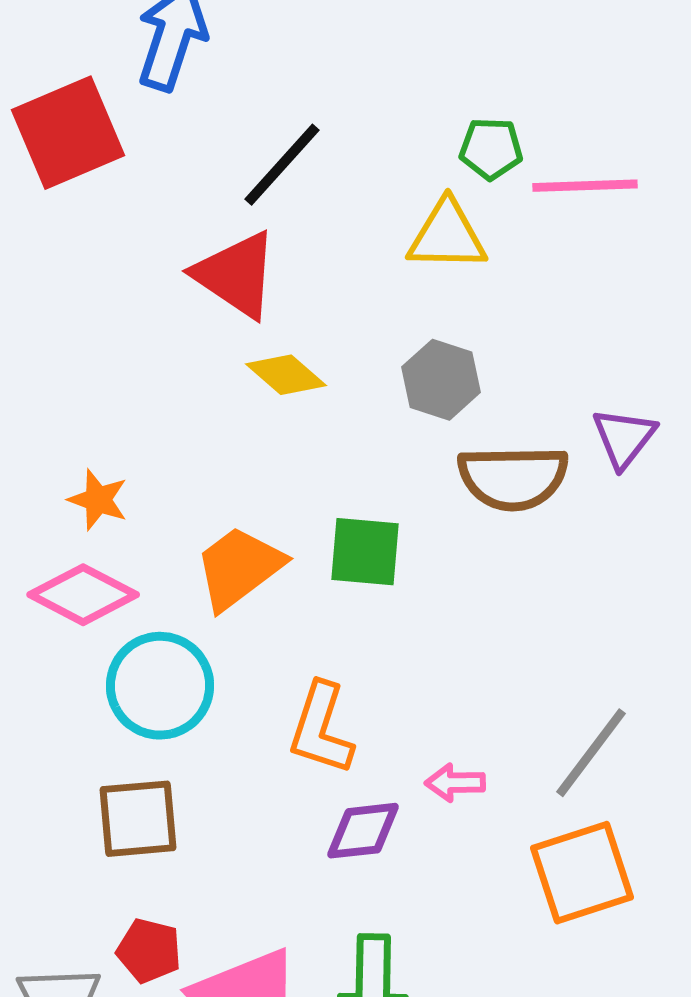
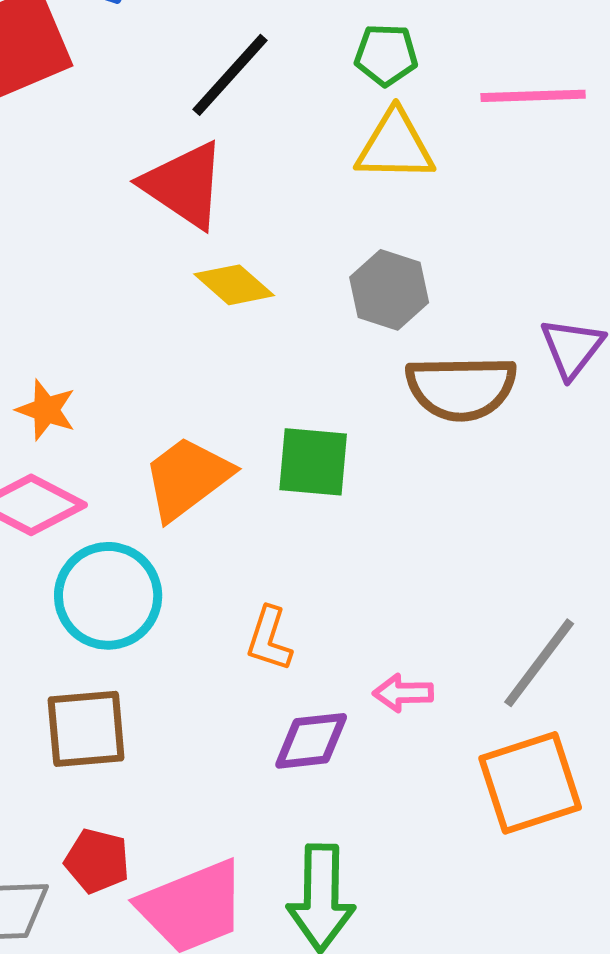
green pentagon: (491, 149) -> (386, 55), moved
orange L-shape: (321, 729) -> (269, 639), size x0.7

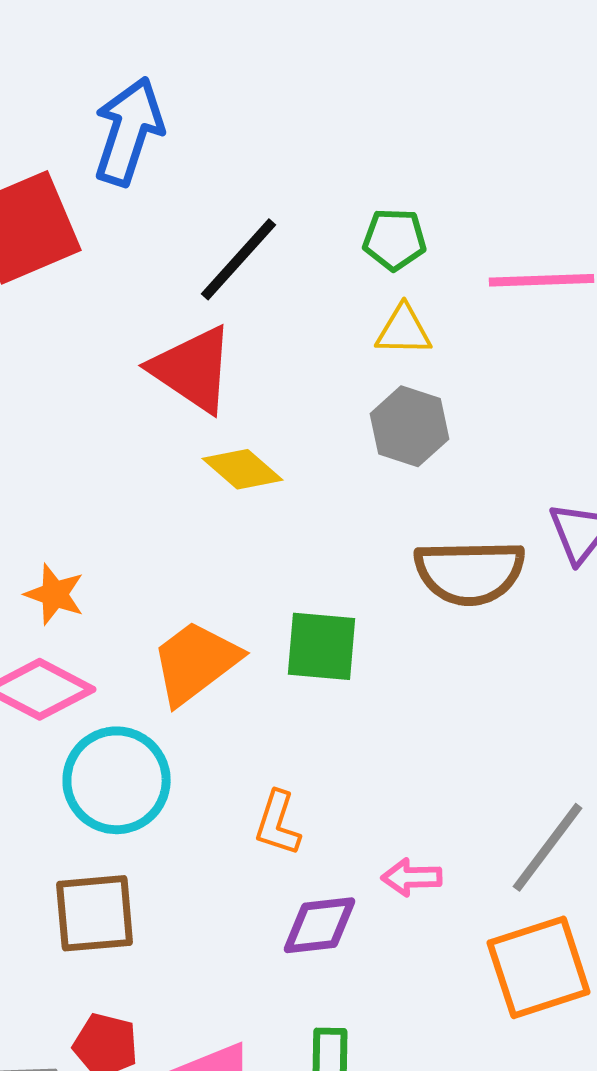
yellow triangle: (395, 146) -> (404, 330), size x0.7
gray hexagon: (389, 290) -> (410, 426), moved

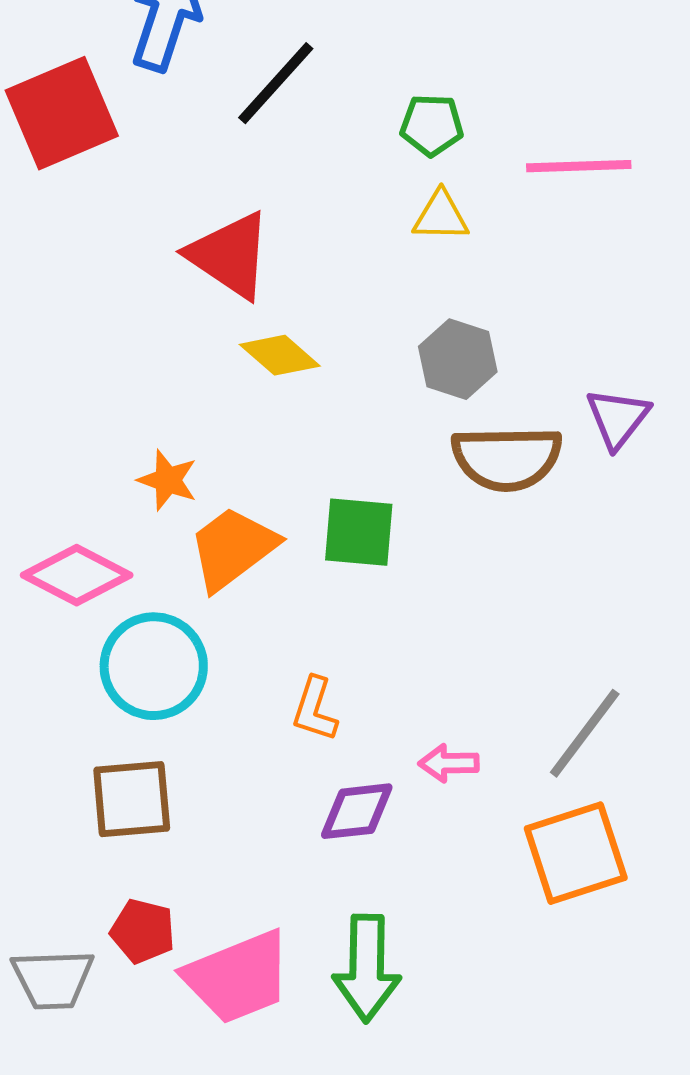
black line: (239, 259) -> (276, 83), moved
gray hexagon: (410, 426) -> (458, 359), moved
orange star: (55, 594) -> (168, 480), moved

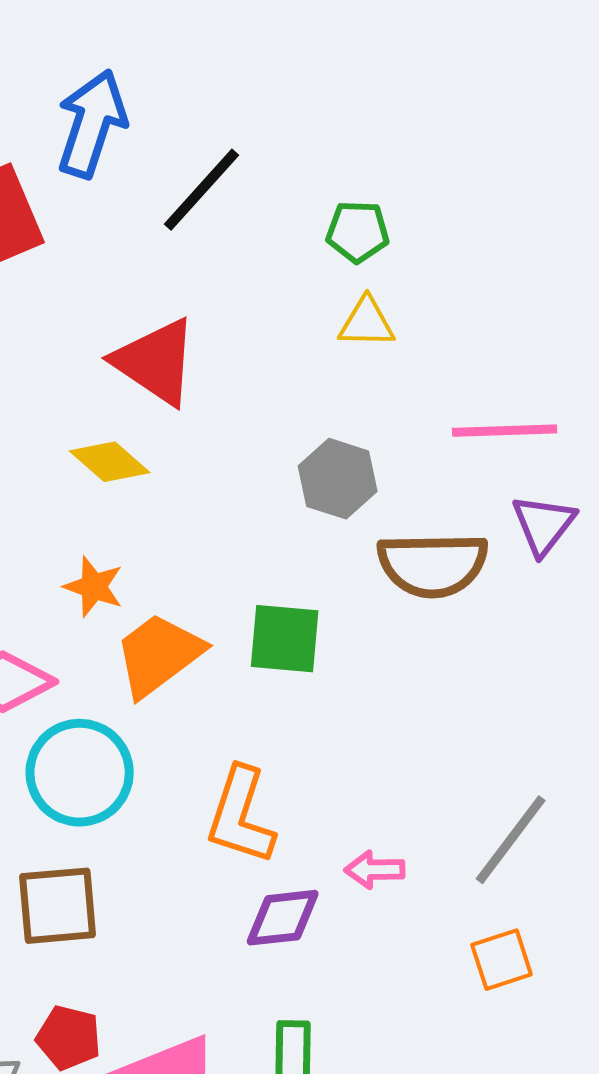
pink line: (579, 166) -> (505, 431), moved
yellow diamond: (280, 355) -> (110, 462), moved
gray hexagon: (458, 359) -> (338, 479), moved
orange L-shape: (315, 709) -> (241, 816), size x1.5
orange square: (576, 853) -> (502, 960), size x0.6

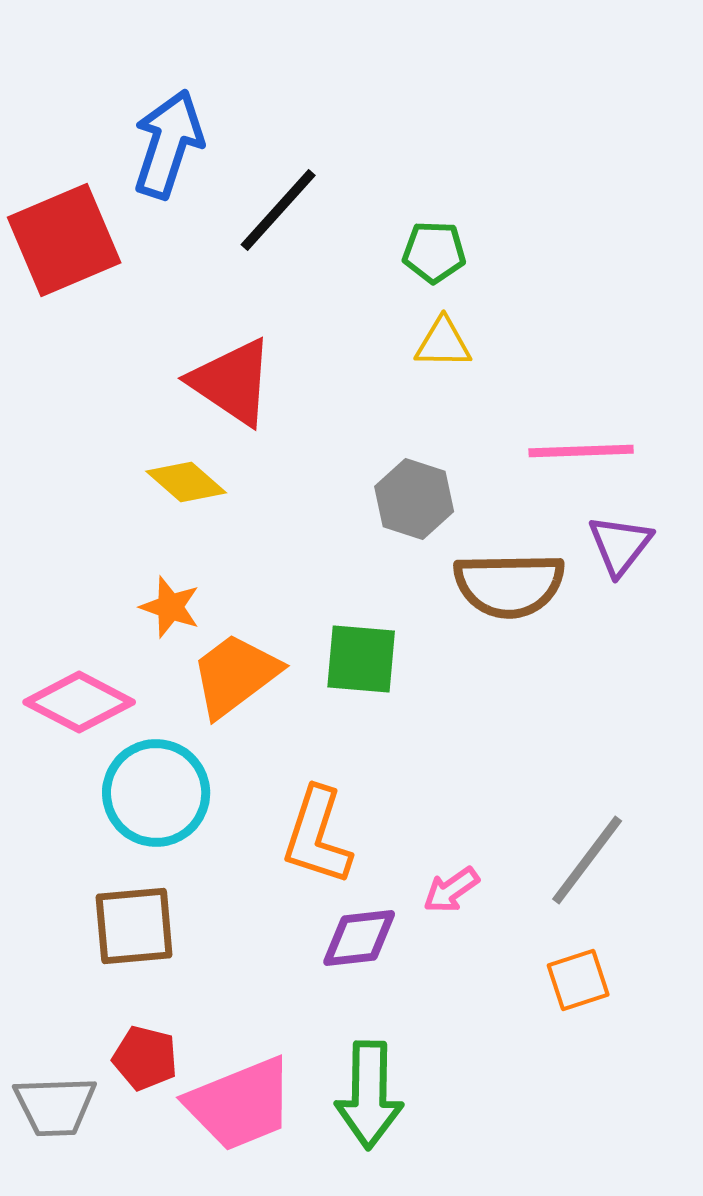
pink arrow: (375, 870) -> (451, 890), turned -34

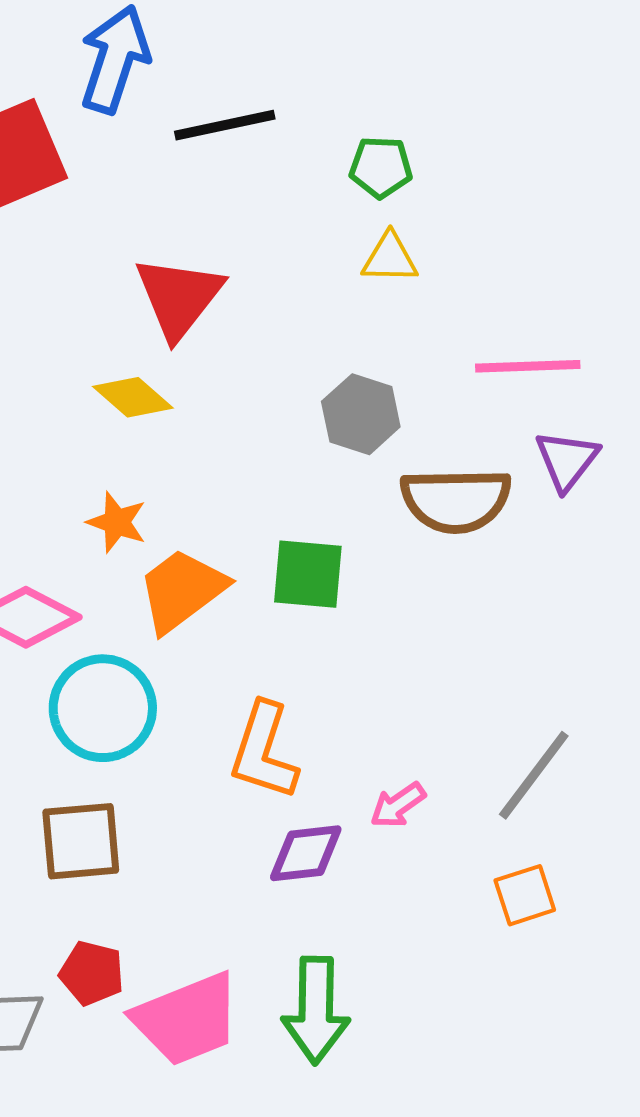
black line: (278, 210) -> (225, 125), turned 36
red triangle: (232, 382) -> (179, 297), turned 34

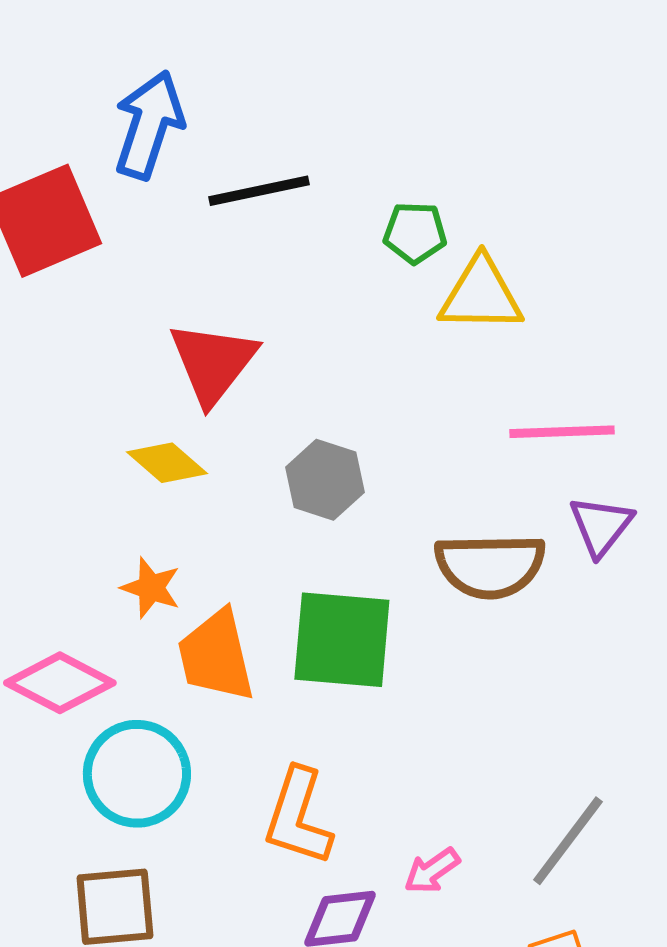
yellow triangle: (390, 258) -> (481, 295), moved, size x1.5
gray hexagon: (361, 414) -> (325, 480), moved
green square: (308, 574) -> (342, 640), size x1.4
orange trapezoid: (182, 590) -> (216, 656), turned -66

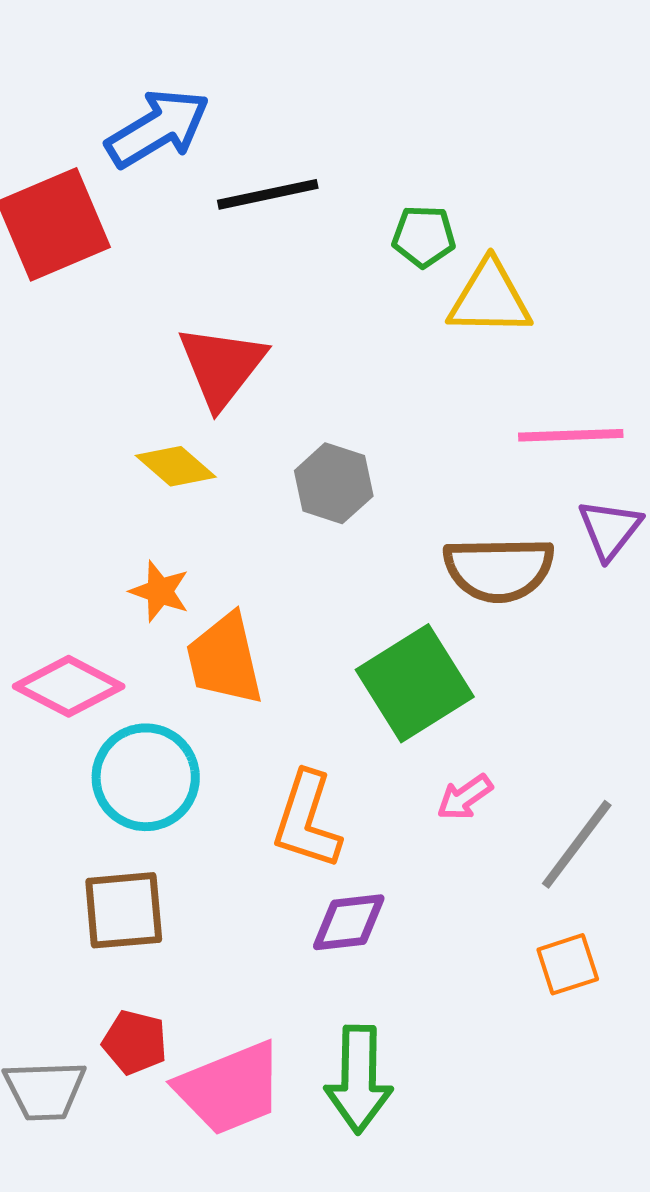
blue arrow: (149, 125) -> (158, 128), turned 41
green square: (342, 640) -> (415, 683), moved, turned -37
pink arrow: (432, 871) -> (465, 797), moved

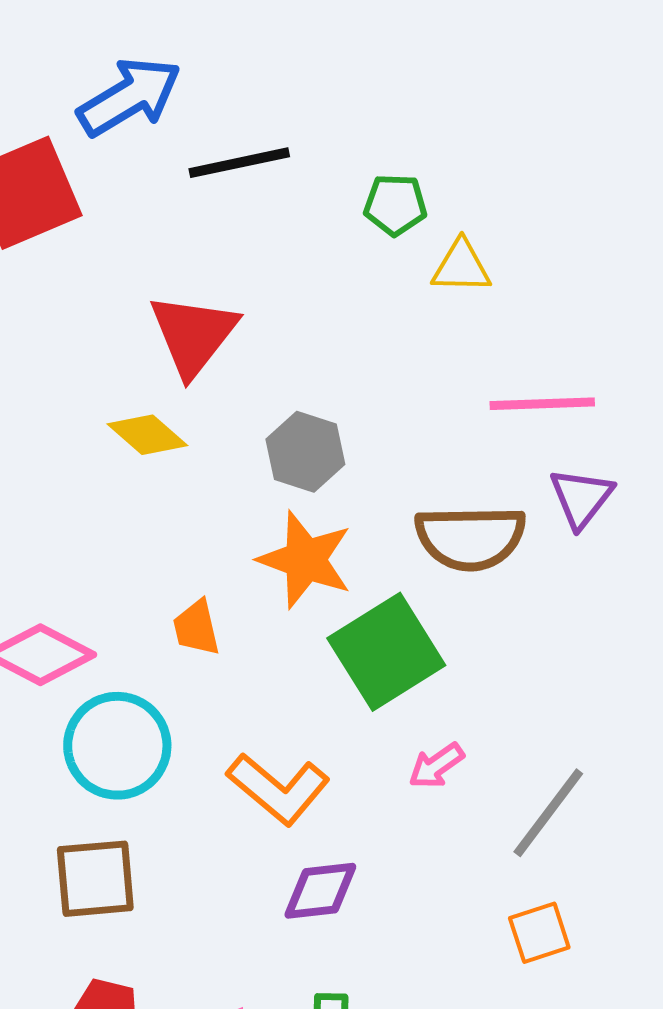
yellow triangle: (490, 298) -> (461, 267), size x0.7
orange star: (160, 591) -> (305, 560), moved, size x1.6
orange trapezoid: (225, 659) -> (196, 628), size x0.6
orange L-shape: (307, 820) -> (278, 789), turned -68

